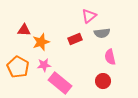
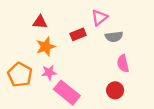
red triangle: (24, 30) -> (40, 22), moved
red rectangle: (75, 39) -> (78, 34), moved

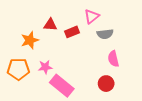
red triangle: (40, 22) -> (50, 25), moved
orange star: (46, 47) -> (30, 40), moved
orange pentagon: (20, 75) -> (18, 69), turned -30

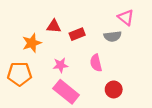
pink triangle: (92, 16) -> (126, 17), moved, turned -42
pink semicircle: (113, 59) -> (96, 63), moved
pink star: (45, 67) -> (60, 65), moved

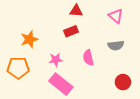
red triangle: (54, 26) -> (76, 11), moved
gray semicircle: (113, 36) -> (116, 45), moved
red circle: (114, 89) -> (123, 82), moved

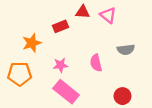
pink triangle: (116, 16) -> (108, 15), moved
red rectangle: (71, 31) -> (61, 26), moved
red circle: (123, 82) -> (122, 96), moved

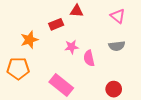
pink triangle: (108, 15) -> (118, 16), moved
pink star: (61, 65) -> (72, 47), moved

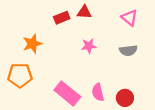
red rectangle: (56, 24) -> (62, 18), moved
pink star: (72, 47) -> (89, 46), moved
pink semicircle: (89, 58) -> (98, 92), moved

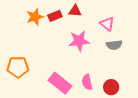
pink triangle: (129, 18) -> (107, 24), moved
orange star: (32, 44) -> (35, 17), moved
pink star: (89, 46) -> (79, 41), size x1.5

